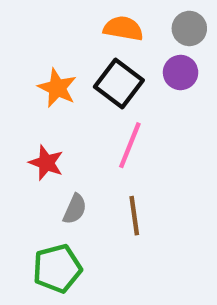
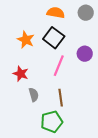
purple circle: (181, 72) -> (85, 54), moved
gray semicircle: (75, 209) -> (34, 95), turned -40
green pentagon: (57, 268) -> (52, 122), moved

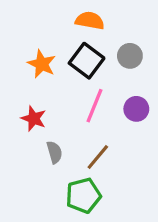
gray circle: (86, 13) -> (130, 56), moved
purple circle: (85, 54) -> (136, 109), moved
brown line: (61, 98) -> (98, 157), turned 48

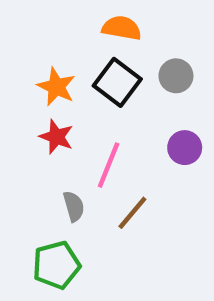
pink line: (95, 106) -> (109, 165), moved
red star: (34, 118) -> (56, 137), moved
green pentagon: (83, 196) -> (56, 265), moved

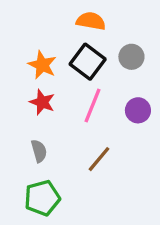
pink line: (109, 165) -> (93, 105), moved
gray semicircle: (74, 206) -> (39, 151), moved

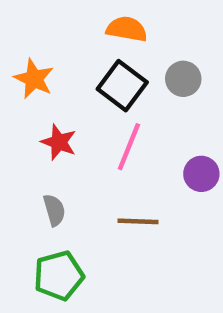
orange star: (42, 65) -> (34, 79), moved
purple circle: (138, 110) -> (201, 174), moved
brown line: (99, 159) -> (138, 221), turned 52

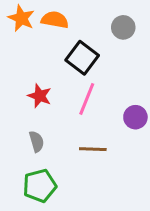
orange semicircle: (127, 29) -> (55, 20), moved
orange star: (34, 79) -> (21, 18), moved
gray circle: (183, 79) -> (123, 27), moved

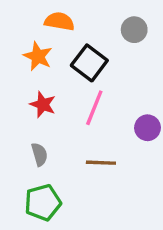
orange star: (21, 18) -> (38, 56), moved

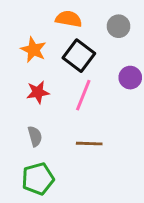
orange semicircle: (59, 21) -> (69, 19), moved
red star: (43, 104) -> (38, 92), turned -30
purple circle: (147, 128) -> (130, 78), moved

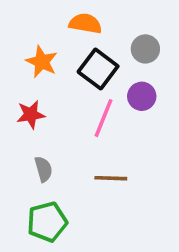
gray circle: (119, 26) -> (145, 49), moved
purple circle: (130, 78) -> (142, 96), moved
red star: (38, 92) -> (31, 114), moved

